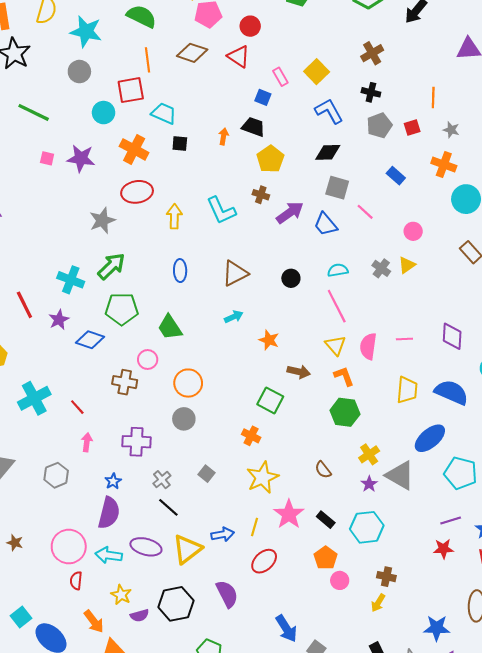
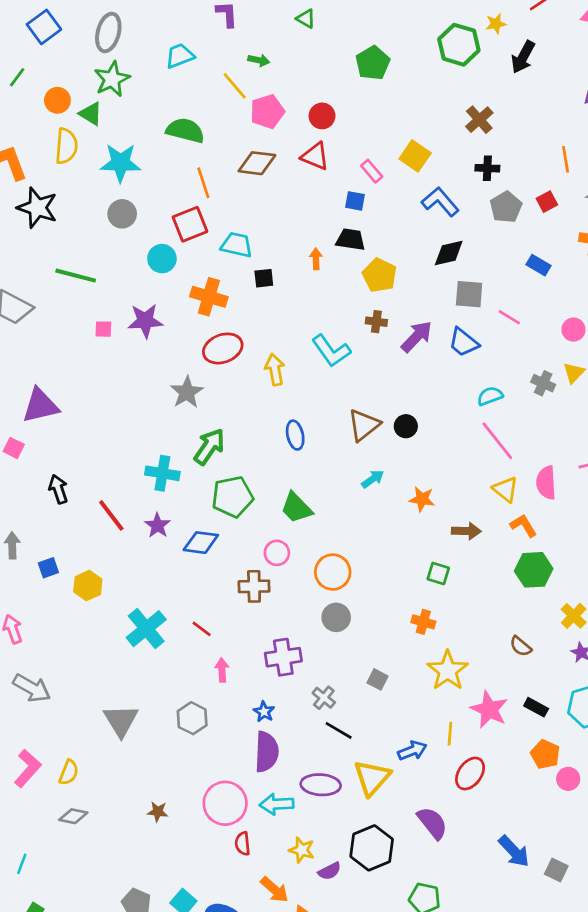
black circle: (291, 278) -> (406, 426), moved
green square: (270, 400) -> (438, 573), size x0.7

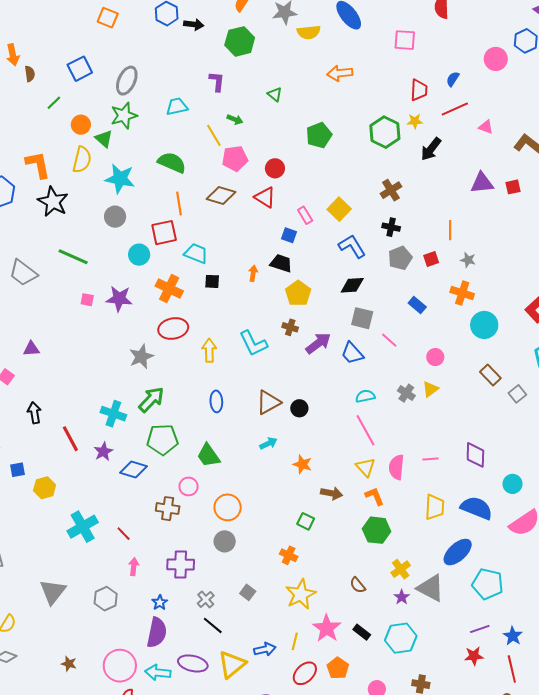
purple triangle: (40, 406) -> (31, 349), size x0.6
orange pentagon: (545, 754) -> (338, 668), moved

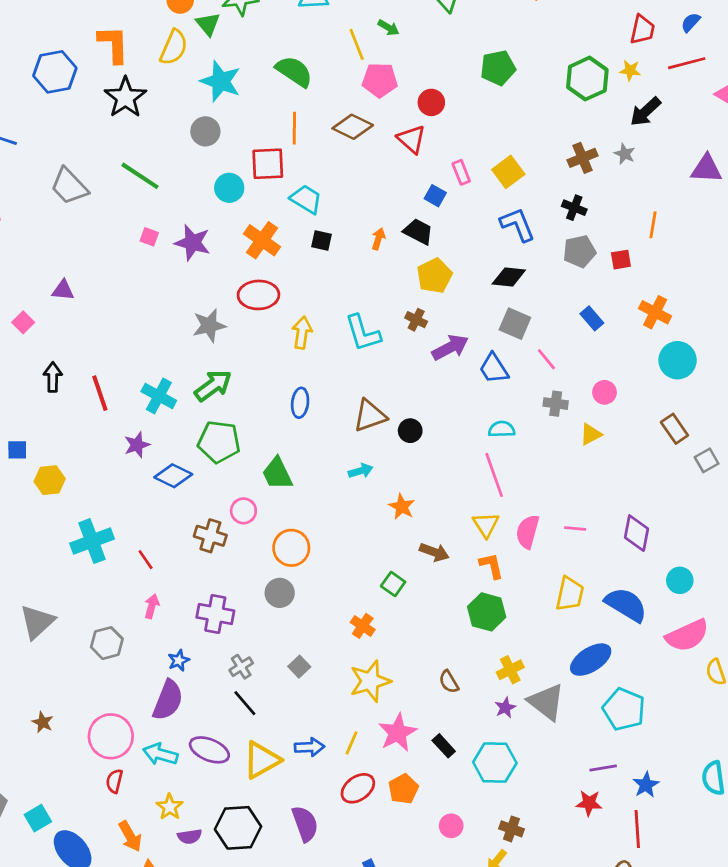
gray star: (468, 260) -> (625, 154), moved
gray cross: (406, 393) -> (556, 404), moved, turned -36
red line: (70, 439) -> (100, 393), moved

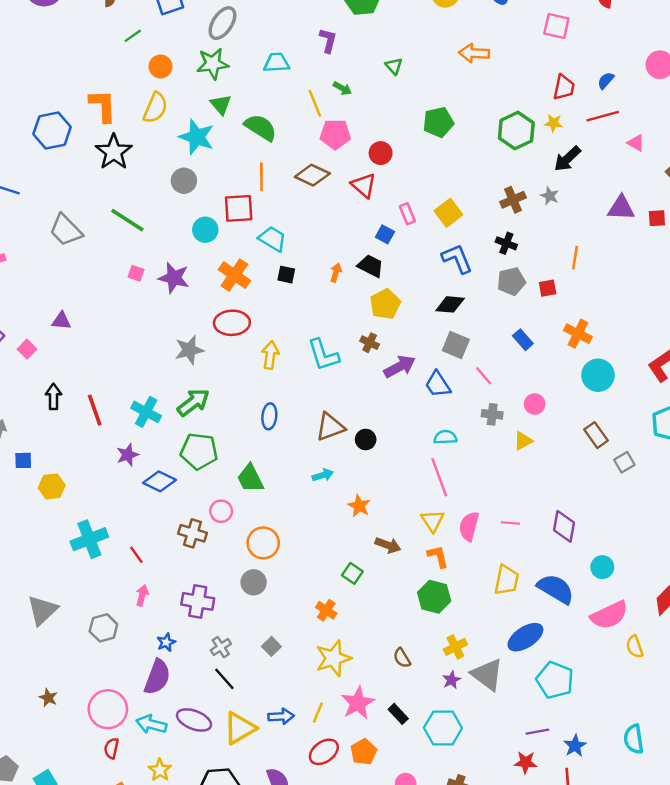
green triangle: (208, 24) -> (221, 105), moved

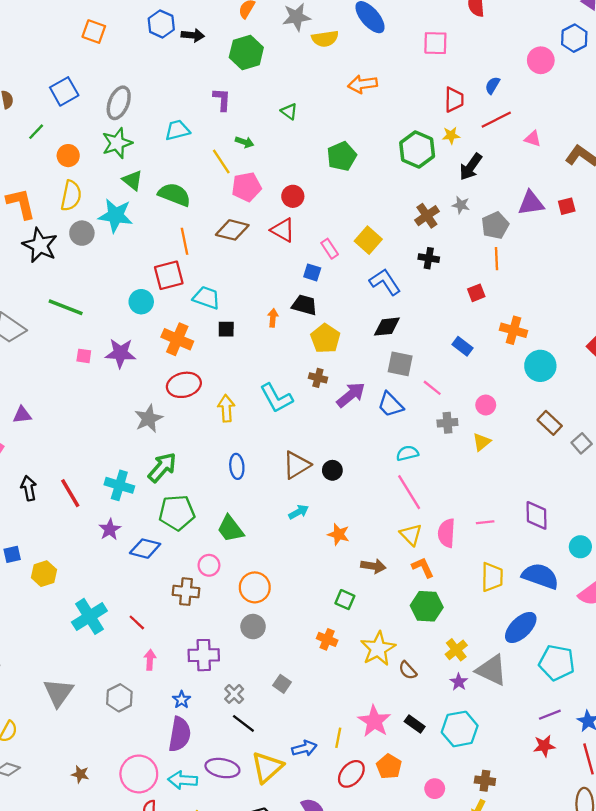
gray circle: (184, 181) -> (82, 233), moved
gray pentagon: (511, 281) -> (495, 225), moved
yellow star: (333, 658) -> (378, 649), moved

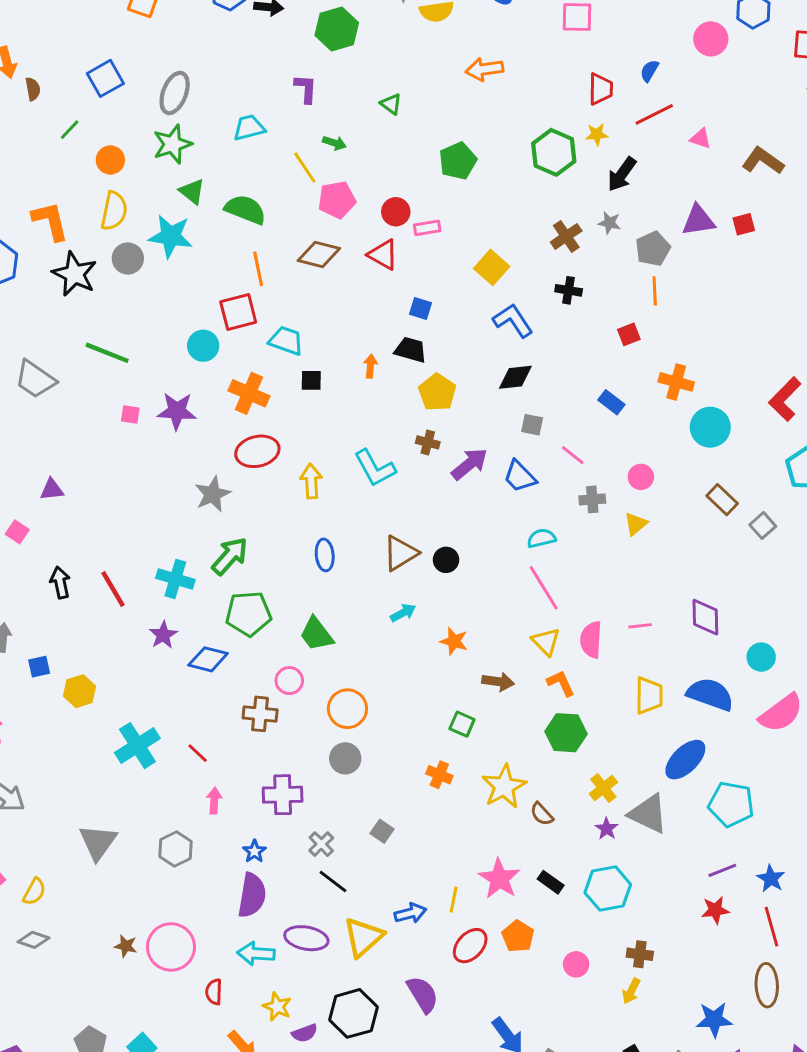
pink rectangle: (330, 249) -> (427, 228), moved, turned -66
gray square: (400, 364) -> (532, 425), size x0.7
pink circle: (139, 774) -> (171, 947), moved

